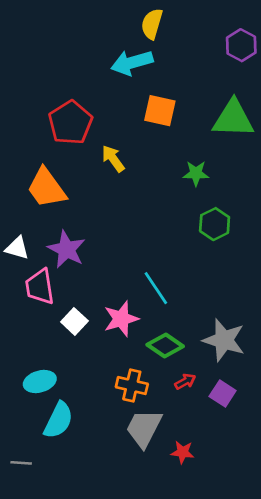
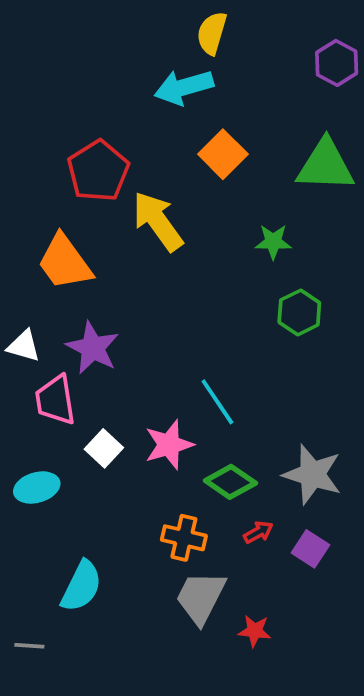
orange square: (160, 111) -> (223, 154), turned 32
yellow arrow: (113, 159) -> (158, 221), size x1.6
cyan ellipse: (40, 381) -> (37, 488), moved

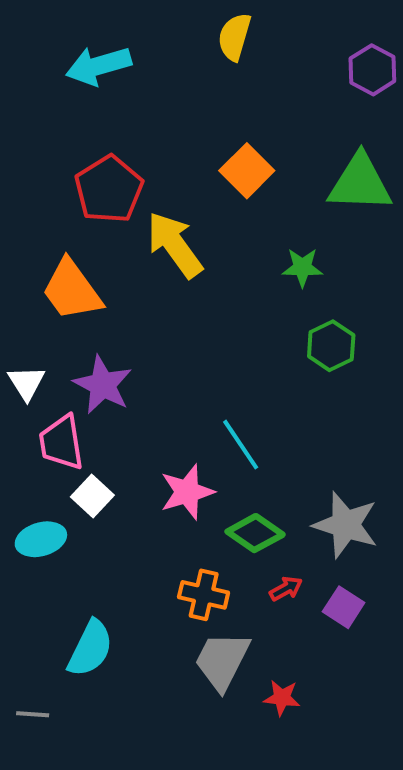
cyan arrow: (184, 87) -> (99, 66), moved
white triangle: (24, 346) -> (26, 383), turned 42
white square: (104, 448) -> (92, 496), moved

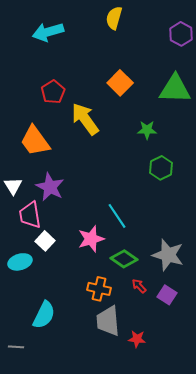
red pentagon: (109, 189) -> (53, 92), size x0.7
red arrow: (286, 589) -> (139, 286), turned -105
gray trapezoid: (222, 661) -> (108, 321), turned -32

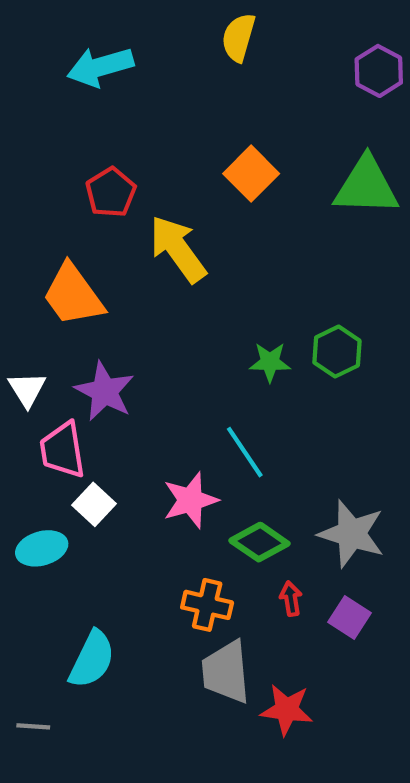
green star: (147, 130) -> (270, 362), moved
red arrow: (139, 286) -> (291, 599), turned 35
red star: (137, 339) -> (287, 710), size x1.4

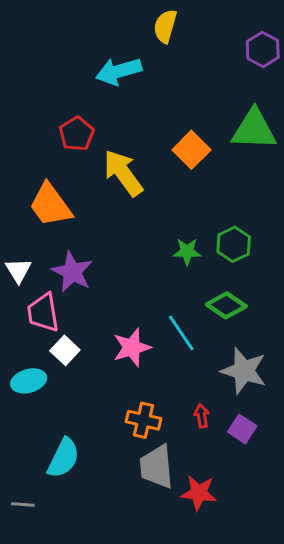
cyan arrow: (100, 67) -> (119, 71), moved
orange square: (251, 174) -> (191, 150), moved
cyan line: (245, 452) -> (181, 333), moved
green diamond: (259, 542) -> (226, 305), moved

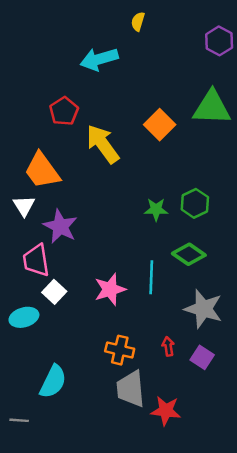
yellow semicircle: (165, 26) -> (138, 22), size x0.7
white triangle: (18, 270) -> (24, 206), moved
cyan line: (181, 333) -> (151, 277), turned 36

